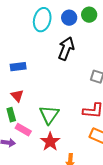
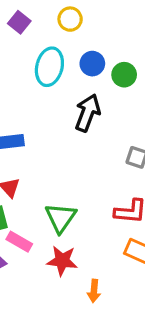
green circle: (89, 15) -> (124, 75), moved
red star: (50, 142) -> (62, 261), turned -30

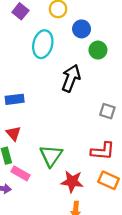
blue circle: (92, 64) -> (82, 29), moved
red star: (62, 261) -> (72, 182), moved

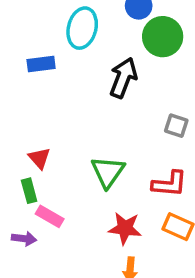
green circle: (98, 50) -> (163, 37), size x1.5
blue rectangle: (15, 99) -> (41, 64), moved
green triangle: (51, 156) -> (108, 172), moved

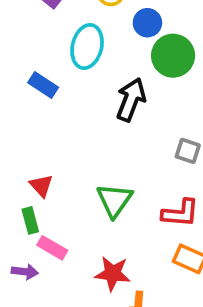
blue rectangle: (41, 64) -> (43, 85), turned 40
red star: (125, 228) -> (113, 273), moved

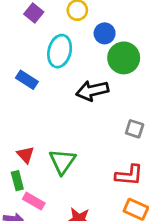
black arrow: (131, 100) -> (92, 91), turned -124
green triangle: (114, 200) -> (62, 162), moved

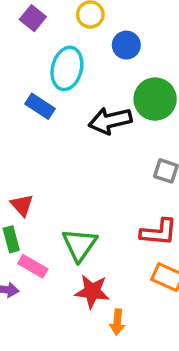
green circle: (124, 58) -> (155, 99), moved
blue rectangle: (27, 80) -> (40, 106), moved
green triangle: (62, 162) -> (80, 245), moved

